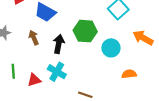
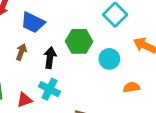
brown arrow: (34, 38) -> (21, 52), turned 48

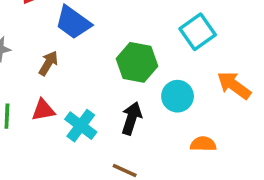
black arrow: (50, 58) -> (132, 118), moved
red triangle: (24, 100) -> (43, 110), moved

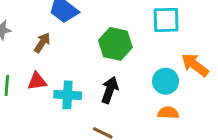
cyan square: (198, 32) -> (166, 20), turned 32
cyan circle: (178, 96) -> (166, 81), moved
cyan cross: (81, 126) -> (68, 95), turned -35

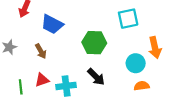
brown arrow: (42, 43) -> (41, 51), turned 128
orange arrow: (195, 65) -> (155, 48), turned -130
black arrow: (110, 90) -> (96, 77), turned 126

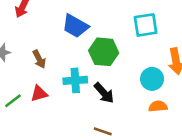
blue trapezoid: (52, 24) -> (75, 26), moved
cyan cross: (66, 86) -> (75, 80), moved
green line: (21, 87) -> (13, 101), turned 56

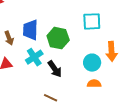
blue trapezoid: (75, 26) -> (30, 30), moved, turned 55
cyan cross: (75, 80) -> (34, 57), turned -36

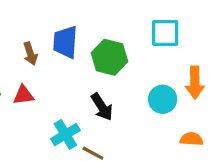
cyan cross: (34, 57) -> (65, 135), moved
orange semicircle: (94, 84) -> (192, 139), moved

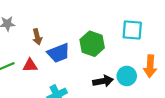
blue trapezoid: (65, 42) -> (58, 53), moved, turned -120
black arrow: (102, 107) -> (103, 81), moved, turned -72

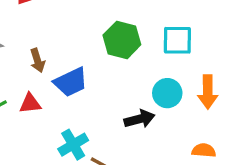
green hexagon: (92, 44) -> (122, 40), moved
cyan circle: (127, 76) -> (167, 93), moved

